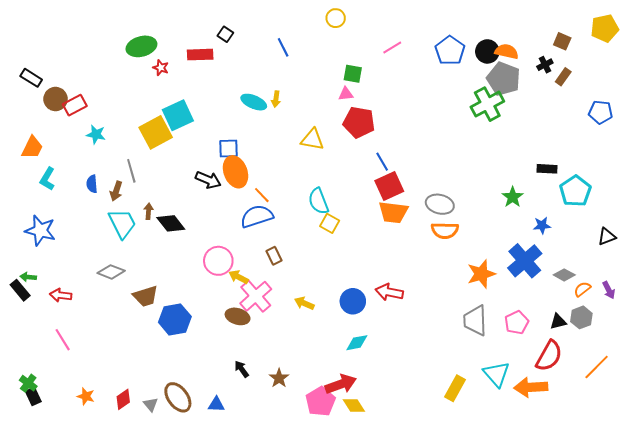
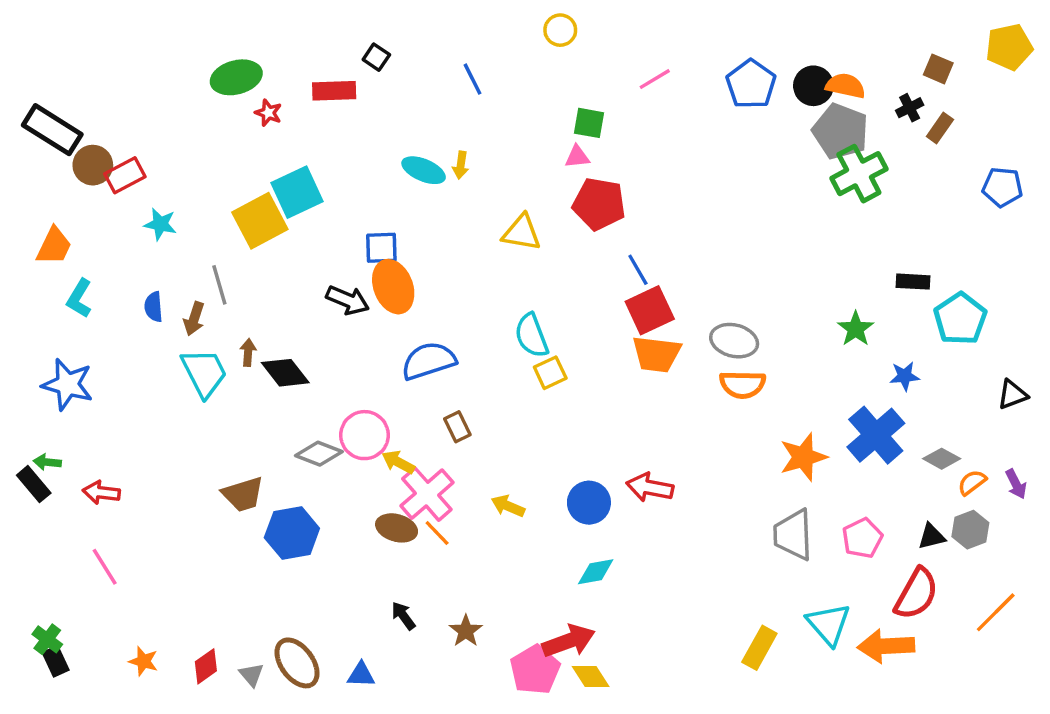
black rectangle: (31, 78) -> (52, 130), size x1.6
green cross: (487, 104) -> (859, 174), moved
orange line: (262, 195) -> (437, 533), moved
yellow square: (330, 223) -> (550, 373), turned 36
gray diamond: (111, 272) -> (319, 454), moved

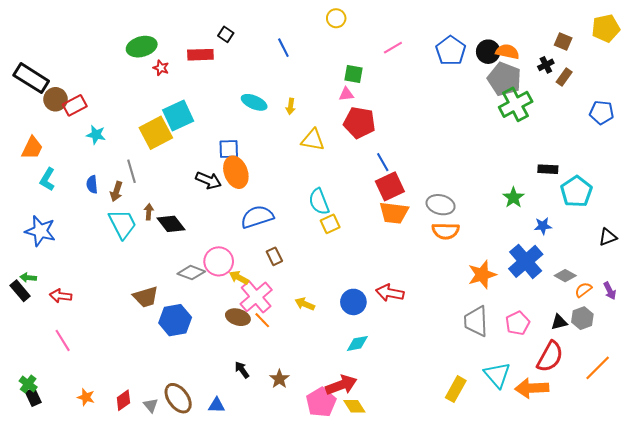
yellow arrow: (461, 165) -> (291, 106), moved

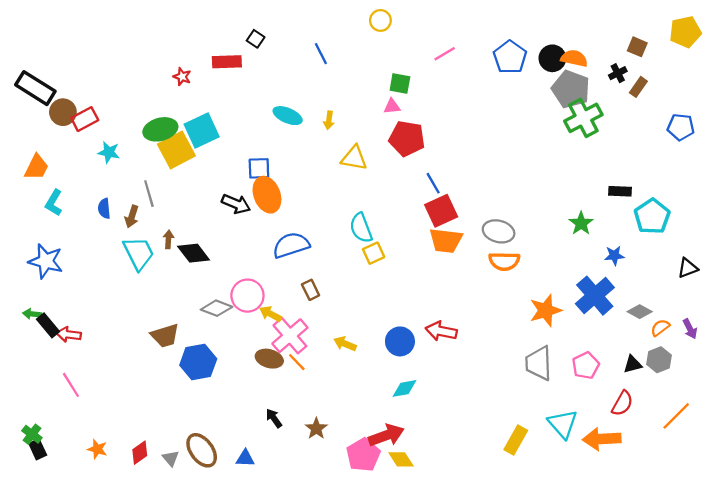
green ellipse: (142, 47) -> (160, 129), moved
black rectangle: (20, 291) -> (48, 325), moved
red semicircle: (550, 357) -> (622, 403), size x0.7

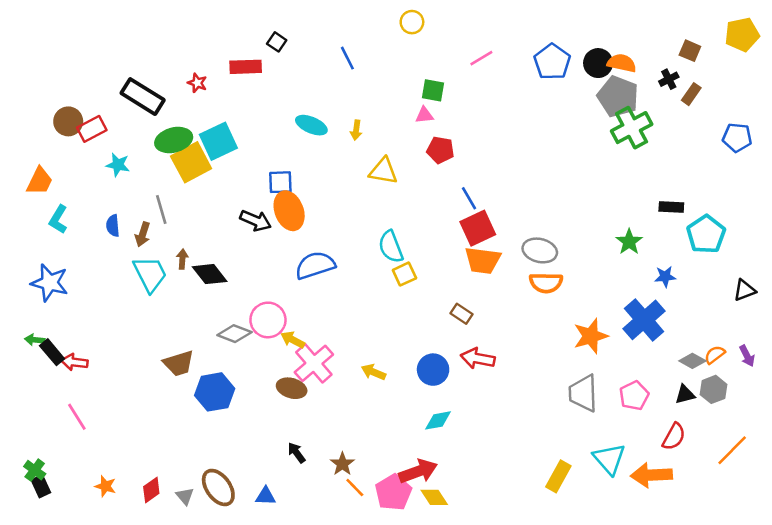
black rectangle: (35, 88) -> (143, 97), moved
red pentagon: (407, 139) -> (440, 150), size x0.7
brown rectangle: (311, 290) -> (462, 314), moved, turned -30
gray diamond: (640, 312) -> (692, 361), moved
orange line: (297, 362) -> (355, 487), moved

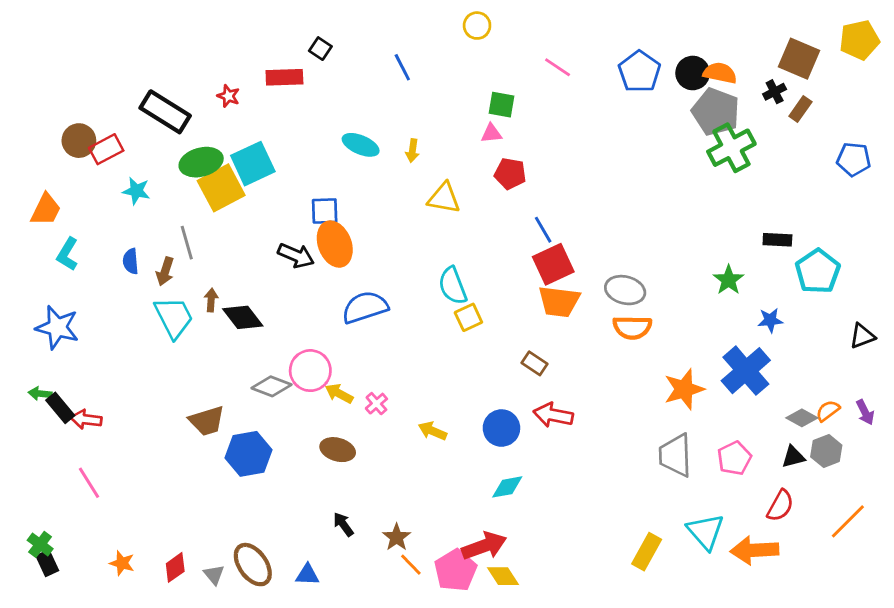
brown square: (690, 51) -> (799, 59), size x1.6
pink line: (481, 58) -> (558, 67), turned 65
pink cross: (314, 363) -> (376, 404), moved, size x0.5

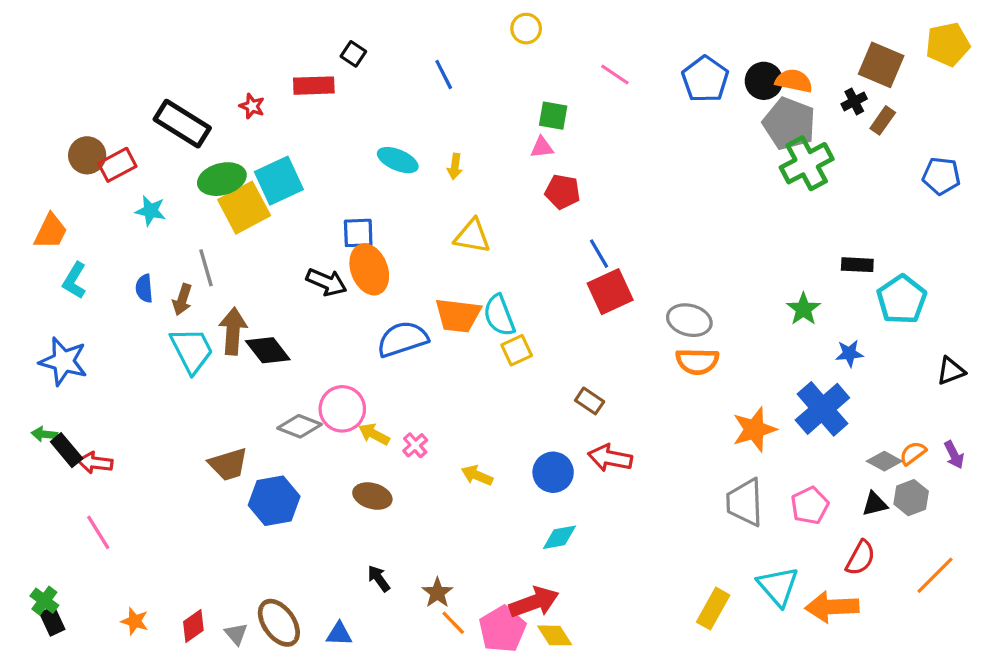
yellow triangle: (444, 198) -> (472, 236), moved
brown arrow: (211, 300) -> (233, 331), size x1.8
orange trapezoid: (559, 302) -> (458, 315), moved

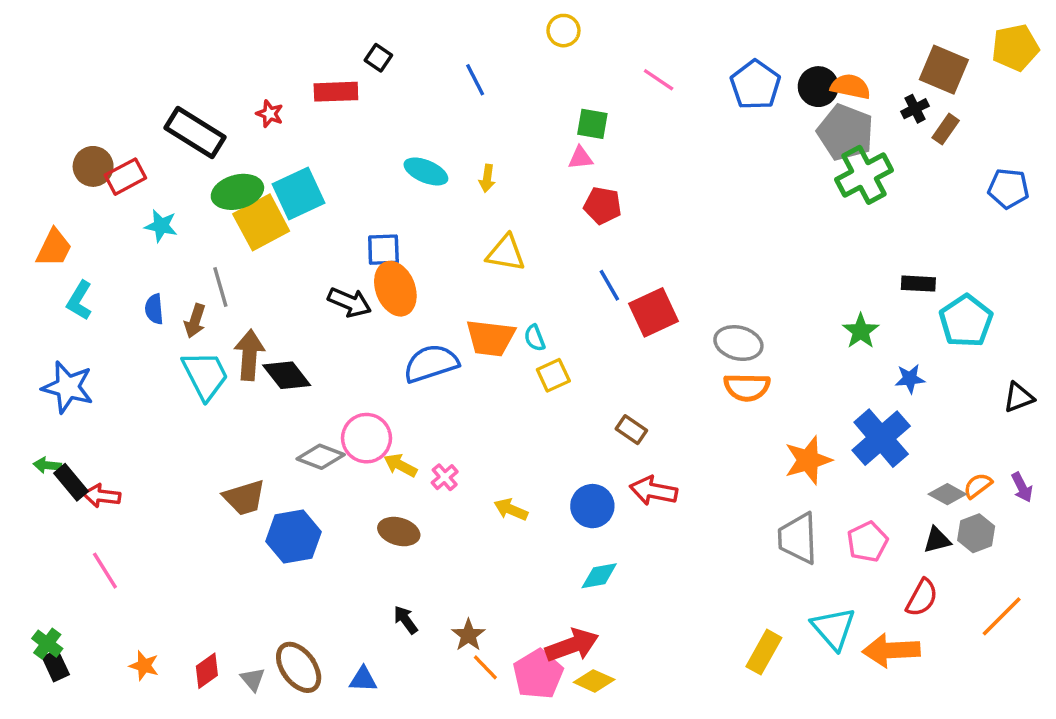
blue line: (599, 254) -> (609, 285), moved
cyan semicircle: (499, 315) -> (535, 338), size x0.6
yellow diamond: (555, 635) -> (594, 681), turned -33

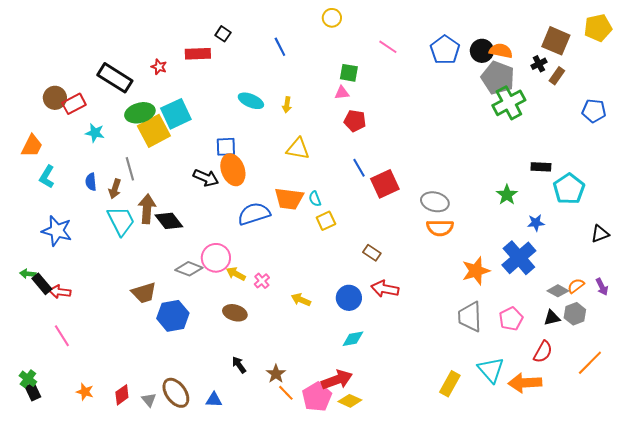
blue star: (68, 387) -> (57, 231), moved

